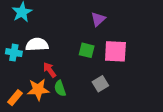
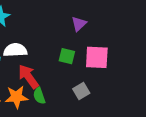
red arrow: (50, 70) -> (28, 77), size x1.5

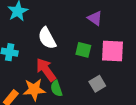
purple triangle: (79, 24) -> (95, 18), turned -42
white semicircle: (15, 50) -> (47, 38), moved, turned -115

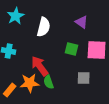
white semicircle: (47, 38) -> (44, 27), moved, turned -138
gray square: (97, 84) -> (84, 78), turned 32

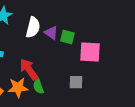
purple triangle: (82, 22) -> (51, 33), moved
green square: (72, 49) -> (67, 37), moved

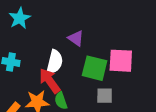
white semicircle: (33, 27) -> (55, 62), moved
green square: (67, 37) -> (95, 68), moved, size x1.5

